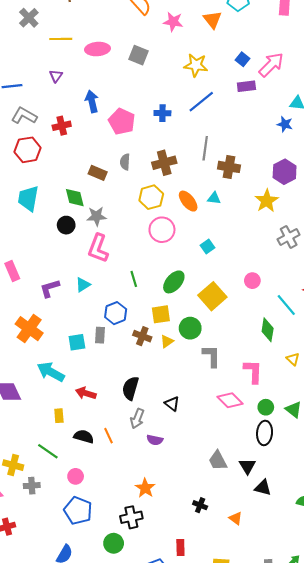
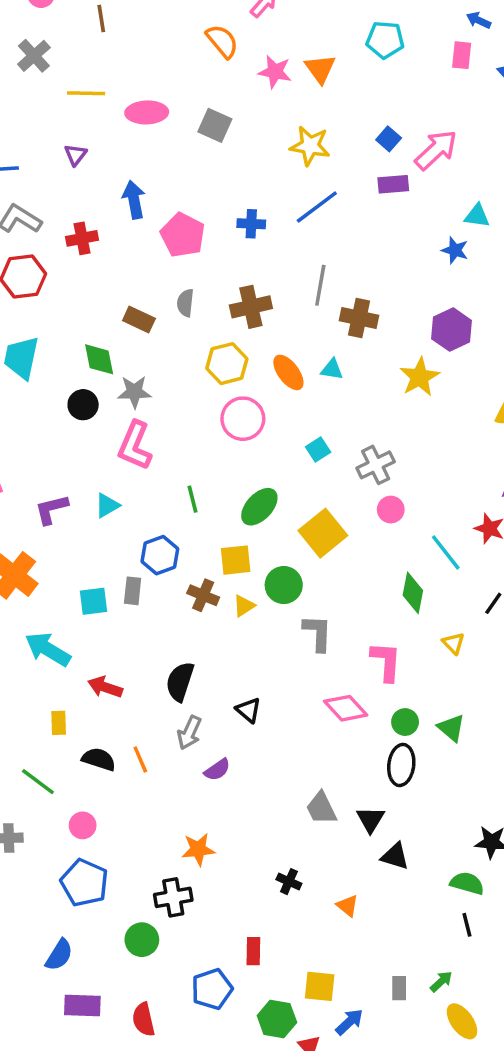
orange triangle: (212, 20) -> (320, 69), moved
gray cross: (289, 237) -> (376, 465), moved
purple semicircle: (155, 440) -> (217, 770), turned -49
orange star: (145, 488) -> (198, 849), turned 30

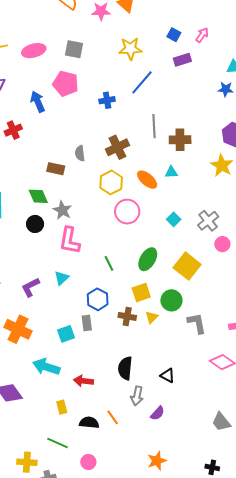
pink arrow: (436, 150) -> (202, 35), size x0.6
pink pentagon: (183, 235) -> (65, 84), moved
gray star: (134, 392) -> (62, 210), turned -30

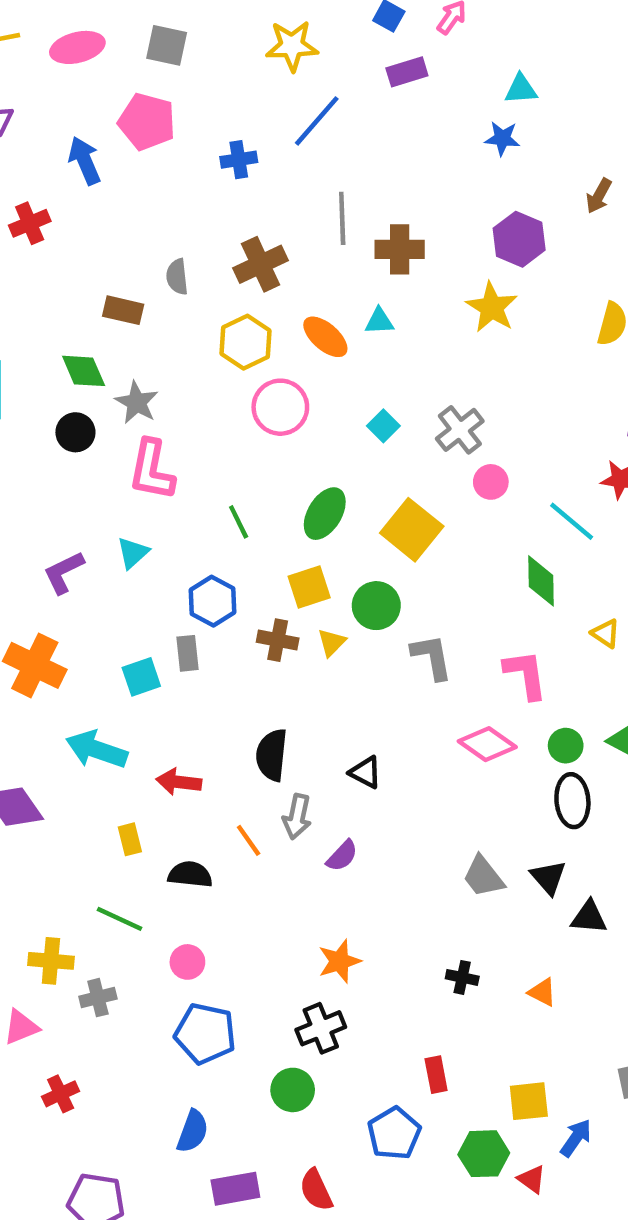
orange line: (113, 417) -> (249, 840), moved

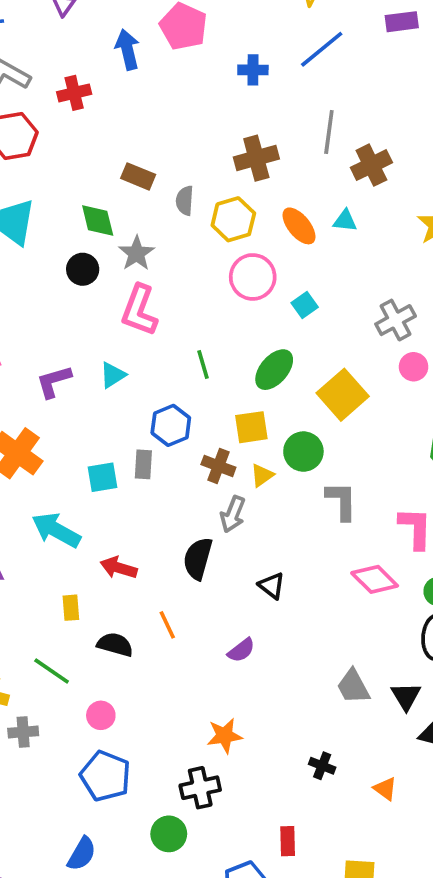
brown cross: (400, 249) -> (371, 165), turned -36
gray semicircle: (177, 277) -> (185, 201), moved
cyan square: (383, 426) -> (305, 305), moved
gray arrow: (297, 817) -> (233, 514), moved

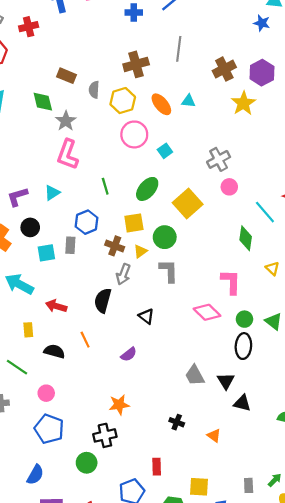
brown cross: (371, 165) -> (224, 69), moved
black circle: (83, 269) -> (30, 227), moved
gray L-shape: (341, 501) -> (169, 271), moved

